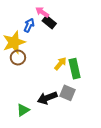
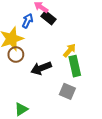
yellow arrow: (60, 64) -> (70, 50), moved
black arrow: (47, 98) -> (41, 68), moved

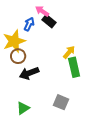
black arrow: (41, 68) -> (29, 73), moved
gray square: (67, 91) -> (61, 102), moved

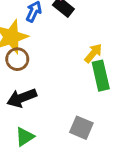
black arrow: (29, 73) -> (22, 98), moved

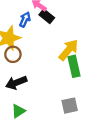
yellow arrow: (93, 53) -> (69, 50), size x1.5
gray square: (81, 128) -> (70, 106), moved, turned -35

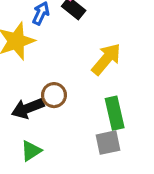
brown circle: (13, 54) -> (54, 95), moved
green rectangle: (74, 66) -> (115, 113), moved

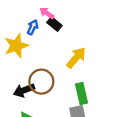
brown circle: (54, 95) -> (41, 82), size x1.5

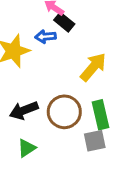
blue arrow: (33, 27) -> (45, 37), moved, turned -120
brown circle: (41, 82) -> (64, 112), moved

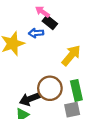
black arrow: (24, 110) -> (30, 99), moved

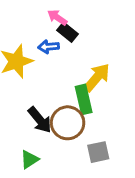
green rectangle: (76, 90) -> (84, 99), moved
black arrow: (30, 99) -> (40, 120), moved, turned -108

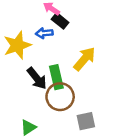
green rectangle: (84, 99) -> (56, 77), moved
black arrow: (40, 120) -> (37, 78), moved

